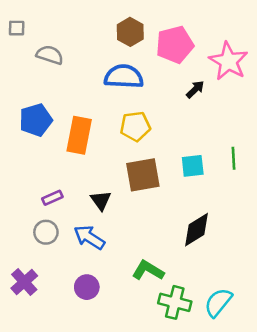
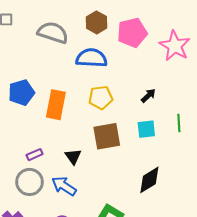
gray semicircle: (50, 55) -> (53, 33), moved, size x1.4
black arrow: (195, 89) -> (148, 96), moved
gray circle: (46, 232) -> (29, 182), size x1.4

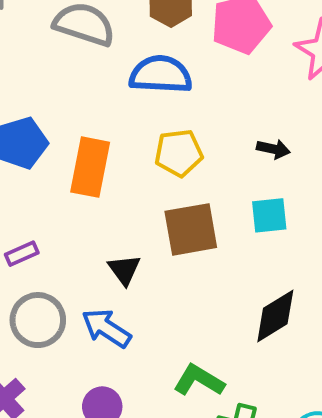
black arrow: (148, 96) -> (273, 149), turned 56
purple rectangle: (35, 155) -> (22, 254), moved

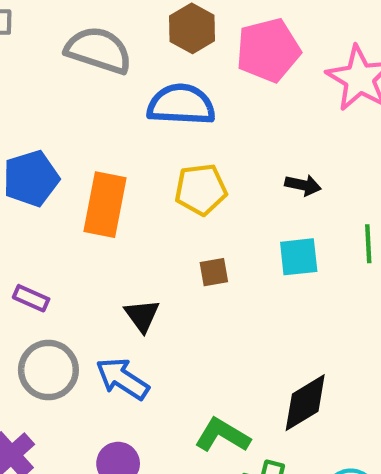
brown square: (191, 229) -> (214, 272), size x0.5
purple rectangle: (22, 254) -> (31, 298), turned 48
black diamond: (275, 316) -> (305, 403), moved

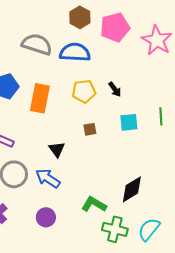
gray semicircle: (98, 50) -> (37, 44), moved
black arrow: (303, 185) -> (115, 89), moved, turned 42

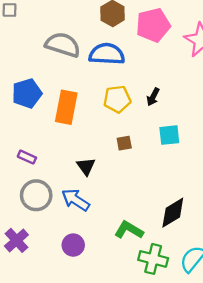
black arrow: (115, 89) -> (153, 97), turned 63

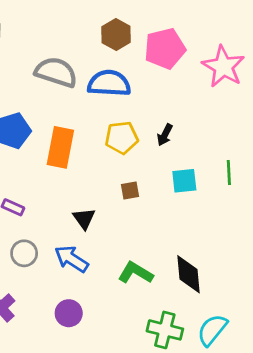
gray circle: (36, 195) -> (24, 253), size x0.7
black diamond: (173, 213) -> (189, 274), turned -64
green L-shape: (129, 230) -> (136, 273), moved

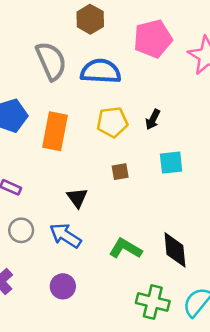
brown hexagon: (116, 35) -> (90, 19), moved
gray semicircle: (56, 72) -> (51, 61), turned 48

